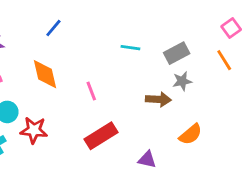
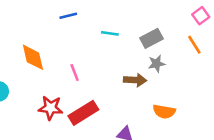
blue line: (53, 28) -> (68, 16), moved, turned 36
red star: (34, 130) -> (51, 108), moved
orange semicircle: (191, 134) -> (164, 112), turned 50

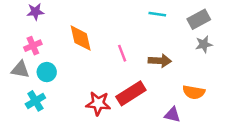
brown arrow: (135, 80) -> (160, 61), moved
red star: (51, 108) -> (98, 103), moved
orange semicircle: (164, 112) -> (194, 92), moved

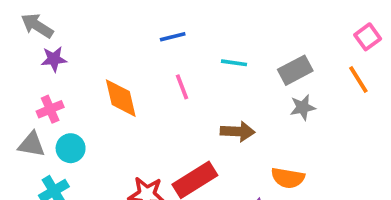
pink line: (122, 53) -> (182, 87), moved

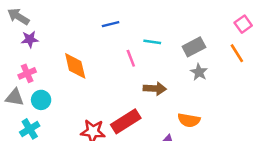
pink line: (182, 87) -> (131, 58), moved
gray star: (303, 107) -> (199, 72), turned -30

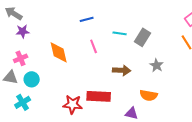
gray rectangle: (194, 47) -> (143, 37), moved, turned -30
pink line: (131, 58) -> (94, 46), moved
gray star: (199, 72) -> (157, 65), moved
red rectangle: (126, 121) -> (99, 96), turned 35

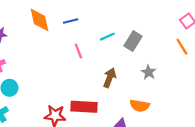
cyan line: (120, 33) -> (107, 37), turned -32
orange diamond: (59, 52) -> (39, 20), moved
brown arrow: (122, 70) -> (110, 78), turned -72

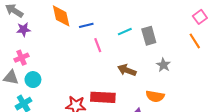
blue line: (71, 21) -> (86, 25), moved
gray rectangle: (133, 41) -> (149, 36), turned -48
brown arrow: (110, 78) -> (127, 70), turned -90

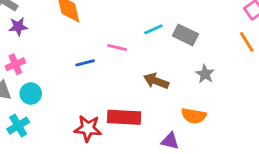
blue line: (86, 25) -> (85, 63), moved
gray rectangle: (149, 36) -> (185, 35), turned -48
pink line: (98, 45) -> (117, 48), turned -56

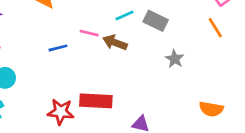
brown arrow: (156, 81) -> (115, 43), moved
orange semicircle: (194, 116) -> (211, 109), moved

